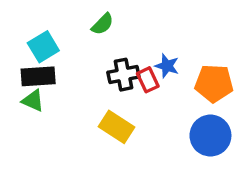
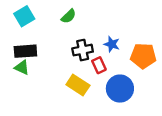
cyan square: (43, 47) -> (24, 16), moved
red rectangle: (148, 80) -> (99, 65), moved
blue circle: (210, 136) -> (120, 89), moved

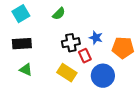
green triangle: (22, 68) -> (26, 70), moved

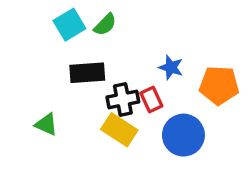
cyan square: (21, 14) -> (69, 25), moved
black cross: (71, 43) -> (123, 99), moved
black rectangle: (22, 44) -> (87, 73), moved

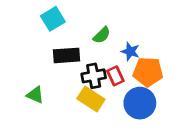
green semicircle: (105, 25) -> (102, 35), moved
orange pentagon: (219, 85) -> (148, 72), moved

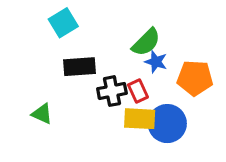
green semicircle: (102, 35) -> (146, 42), moved, size x1.4
orange pentagon: (148, 72) -> (195, 78), moved
yellow rectangle: (91, 99) -> (140, 119), moved, turned -30

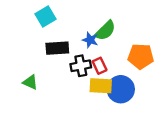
blue star: (156, 62) -> (90, 40), moved

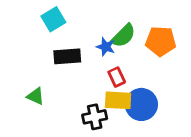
orange pentagon: (141, 56) -> (161, 41), moved
black cross: (81, 66) -> (95, 117), moved

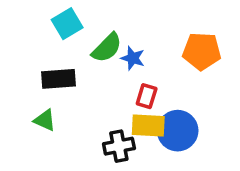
green semicircle: (124, 36) -> (107, 48), moved
black rectangle: (67, 56) -> (59, 79), moved
red rectangle: (117, 77) -> (147, 96), turned 42

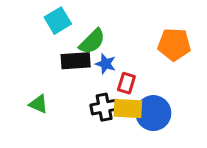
blue star: (133, 58) -> (106, 64), moved
black rectangle: (59, 79) -> (76, 61), moved
black cross: (119, 146) -> (104, 107), moved

